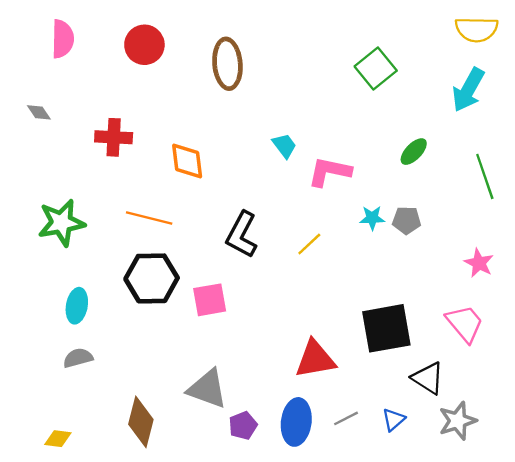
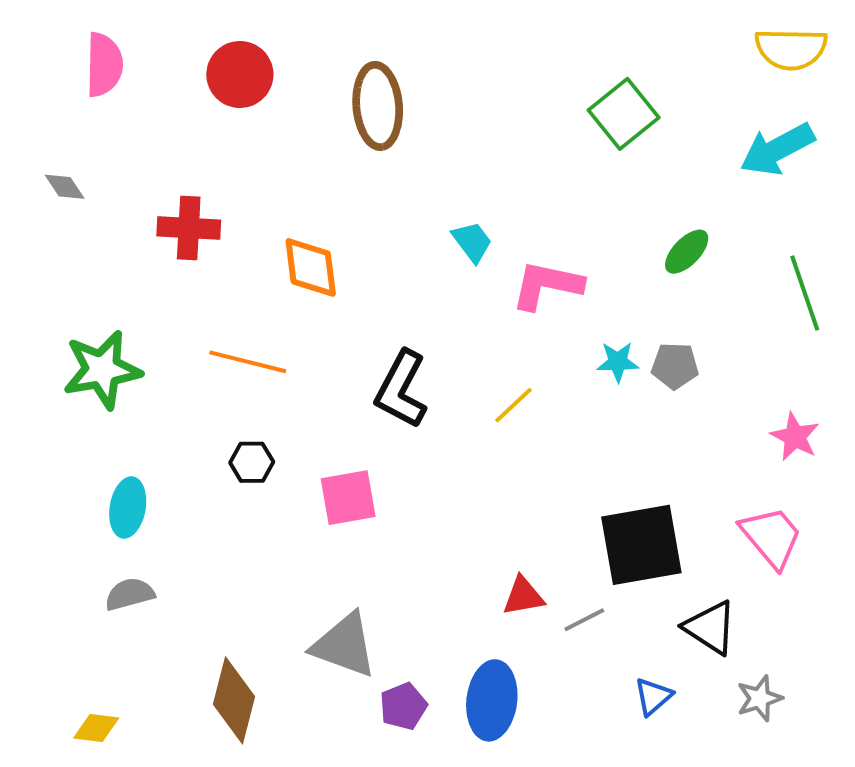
cyan arrow: (468, 90) -> (777, 149), turned 33
black hexagon: (152, 278) -> (252, 462), size x0.5
red triangle: (315, 359) -> (523, 596), size x0.6
gray line: (346, 418) -> (584, 620), moved
gray star: (458, 421) -> (759, 698), size x0.7

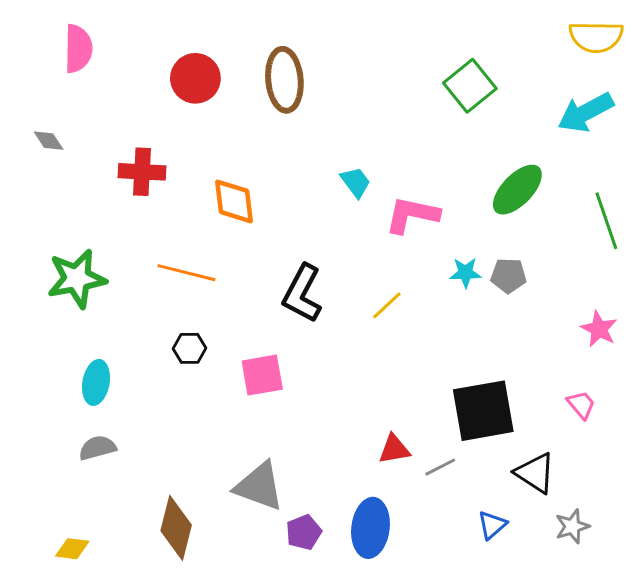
red circle: (240, 74) -> (195, 78), moved
green ellipse: (687, 252) -> (517, 190), size x1.5
pink trapezoid: (771, 537) -> (581, 405), size x0.6

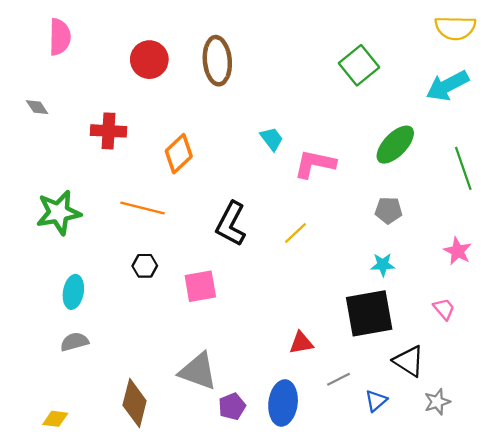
orange diamond: (234, 201) -> (179, 154), turned 54
cyan star: (465, 273) -> (383, 265), moved
gray line: (440, 467) -> (339, 379), moved

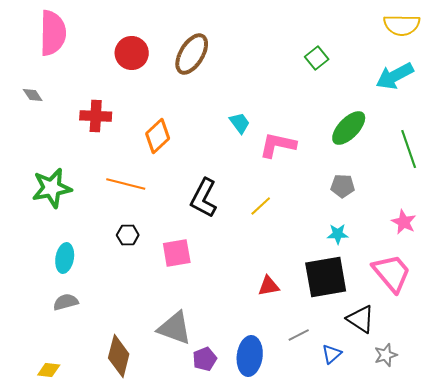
pink semicircle: (60, 37) -> (53, 33), size x1.4
brown ellipse: (217, 61) -> (192, 54), turned 36
green square: (359, 65) -> (317, 58), size x0.7
pink trapezoid: (444, 309) -> (392, 273), size x2.0
red triangle: (301, 343) -> (269, 286), moved

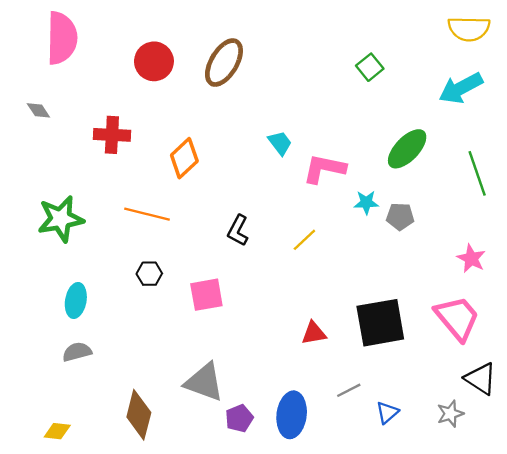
black L-shape: (204, 198) -> (238, 230), size x0.7
cyan star: (338, 234) -> (366, 203), moved
black triangle: (361, 319) -> (481, 379), moved

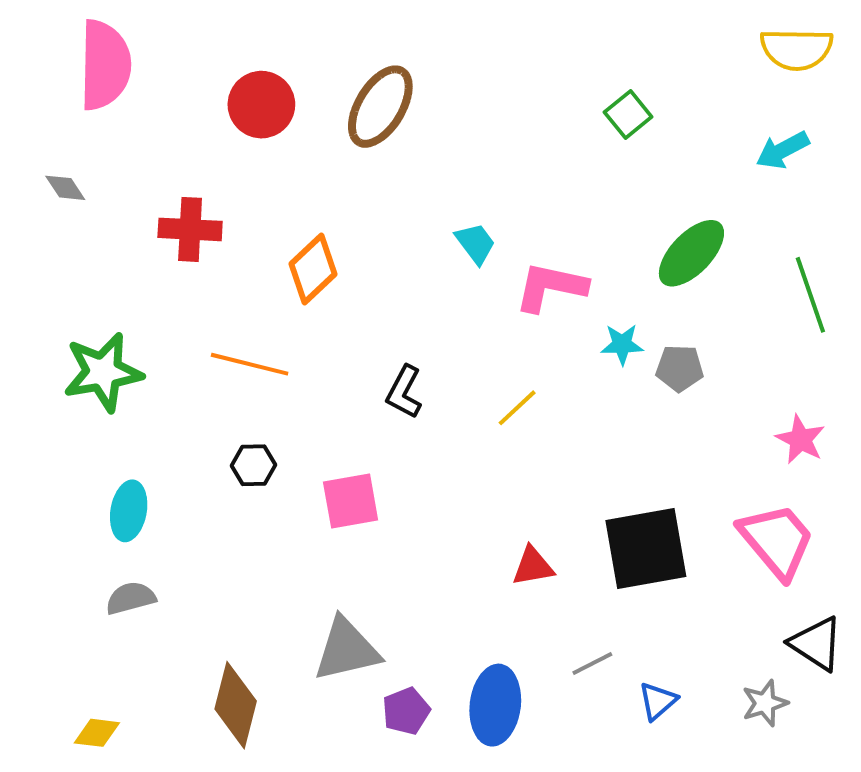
cyan arrow: (461, 88) -> (783, 150), size x0.7
gray triangle: (204, 382) -> (347, 650), turned -33

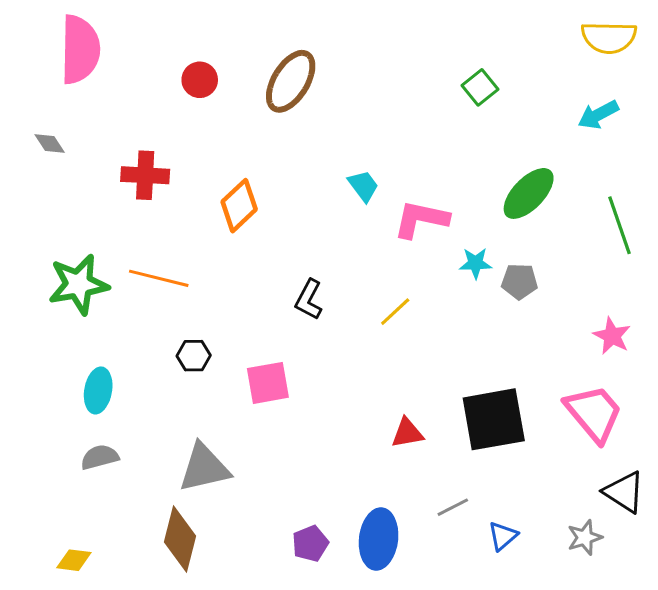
red circle: (261, 105) -> (200, 80), size x0.7
orange line: (250, 364) -> (159, 278), moved
gray triangle: (347, 650) -> (204, 468), moved

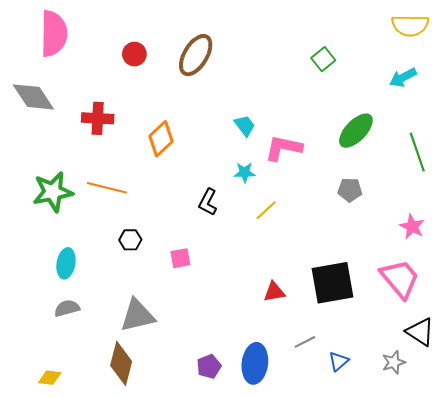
gray diamond: (50, 143) -> (33, 97), size x2.0
cyan star: (476, 263) -> (245, 172), moved
pink square: (268, 383) -> (180, 258), size x0.7

